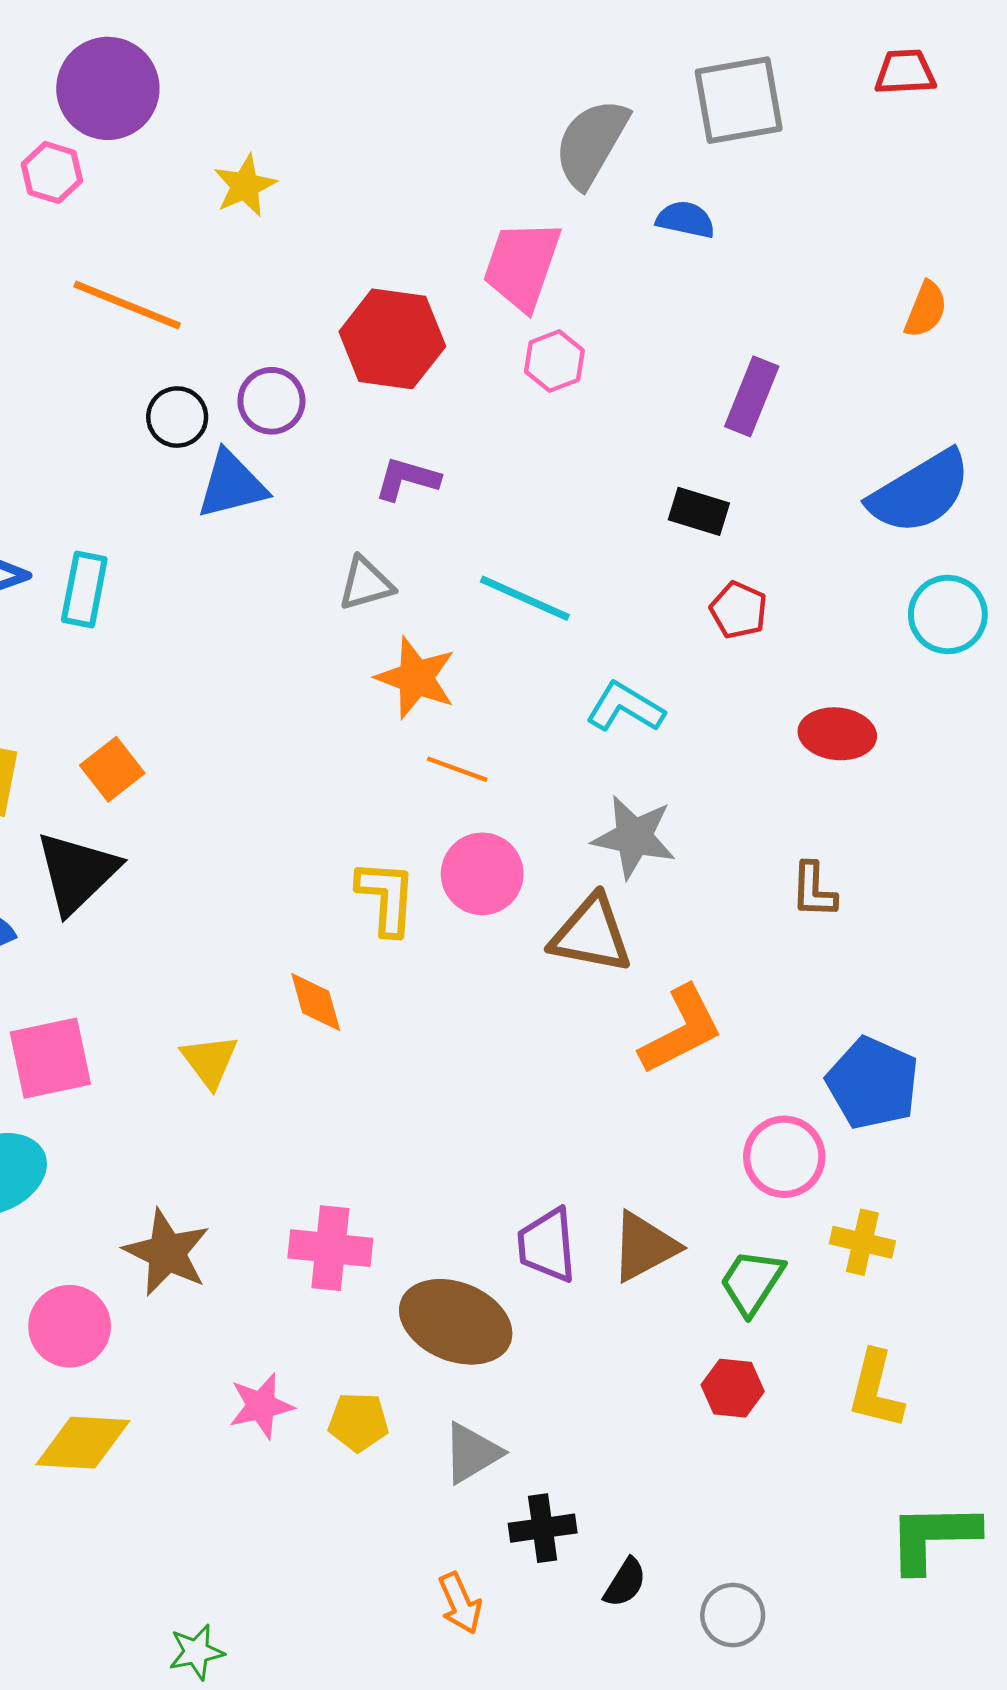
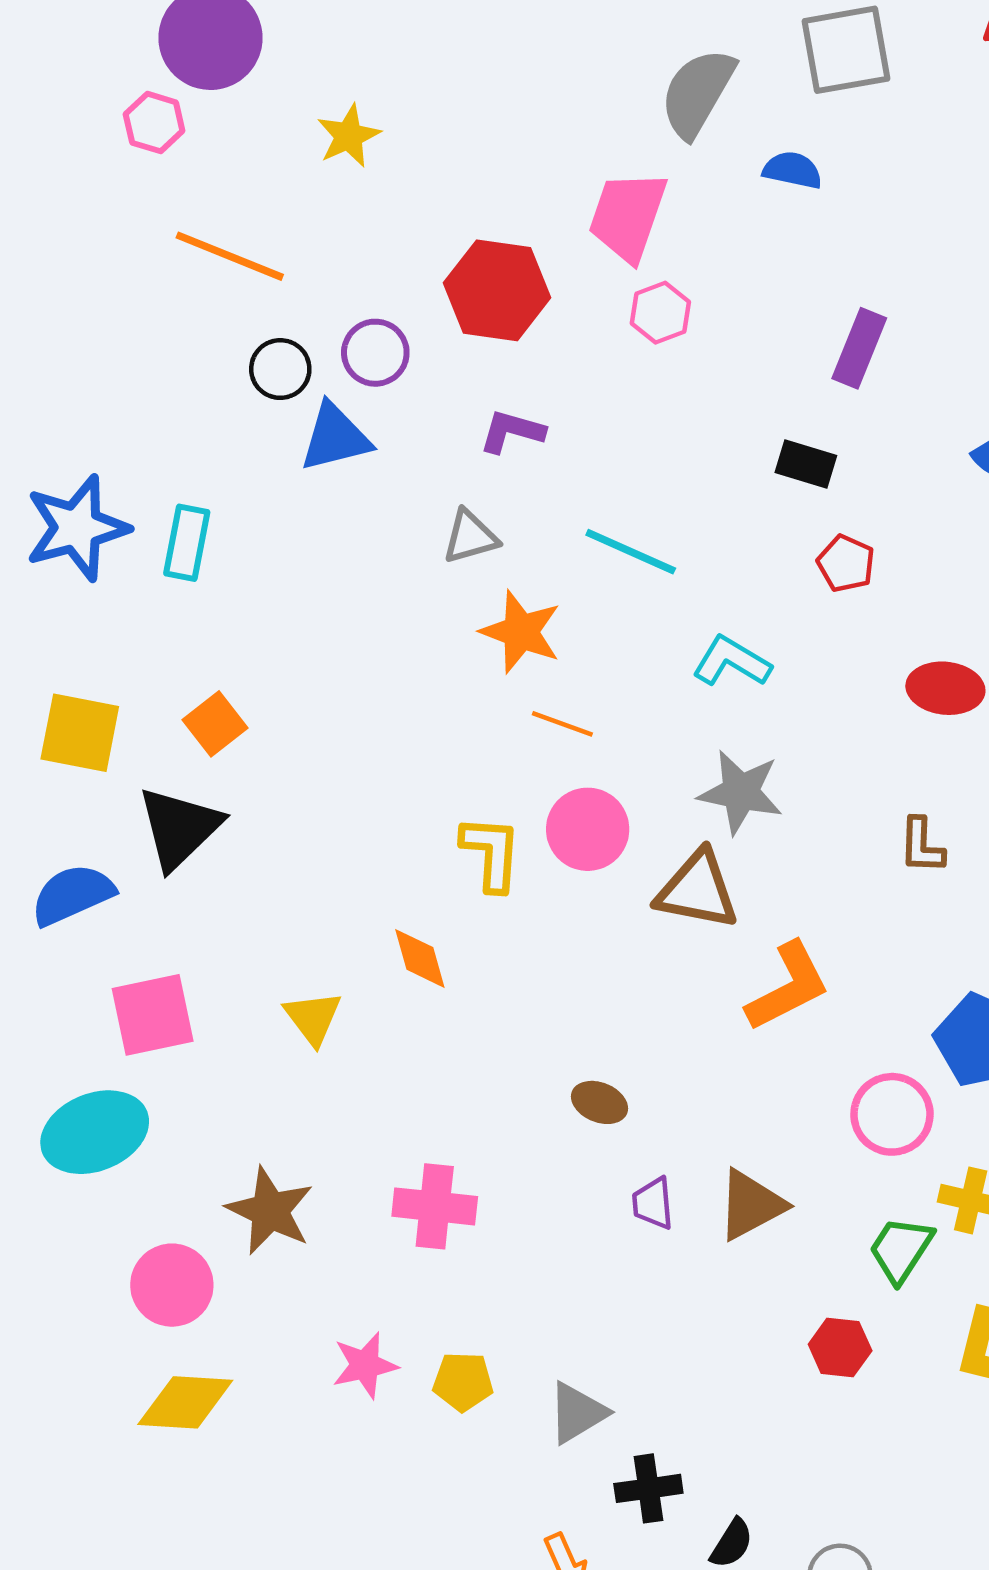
purple trapezoid: (547, 1245) -> (653, 1203), size x0.7
green trapezoid: (752, 1282) -> (901, 1249), moved
brown ellipse: (456, 1322) -> (599, 1102), moved, size x0.5

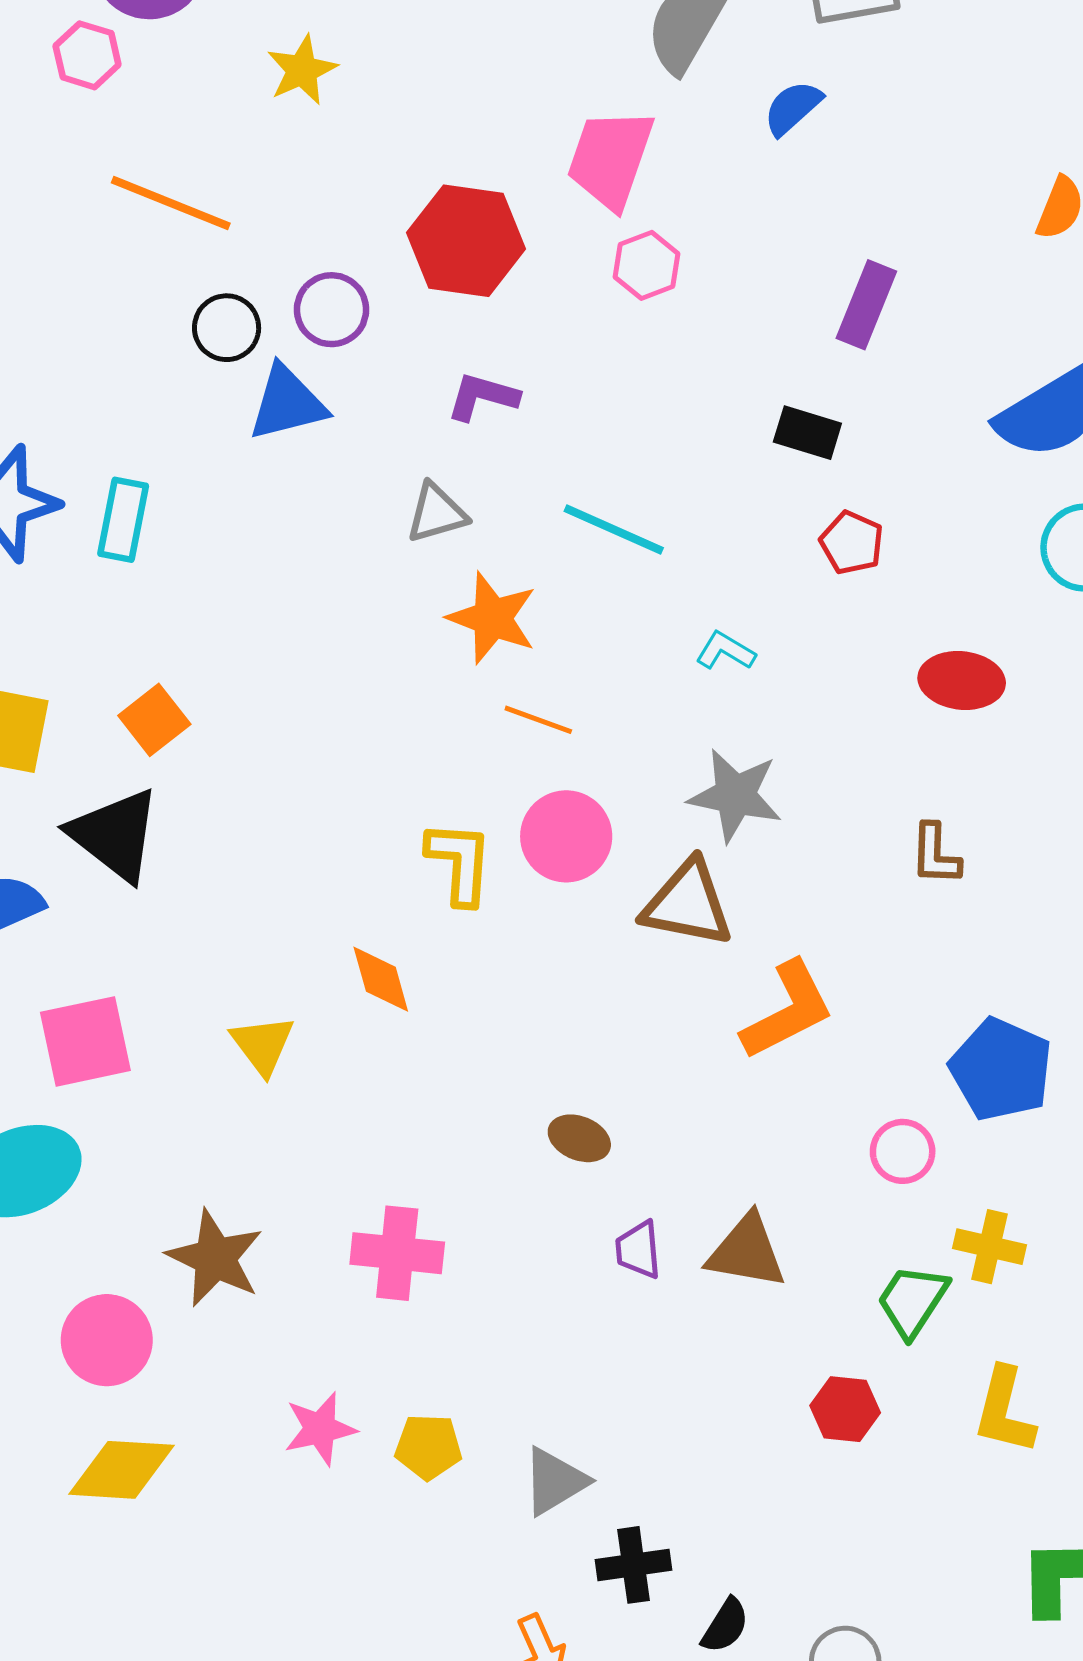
blue semicircle: (793, 170) -> (793, 108), turned -54
cyan L-shape: (732, 662) -> (725, 651), size x0.7
black triangle: (179, 828) -> (115, 835), turned -38
pink circle: (892, 1114) -> (903, 1151), size x0.7
brown triangle: (751, 1205) -> (747, 1252), turned 38

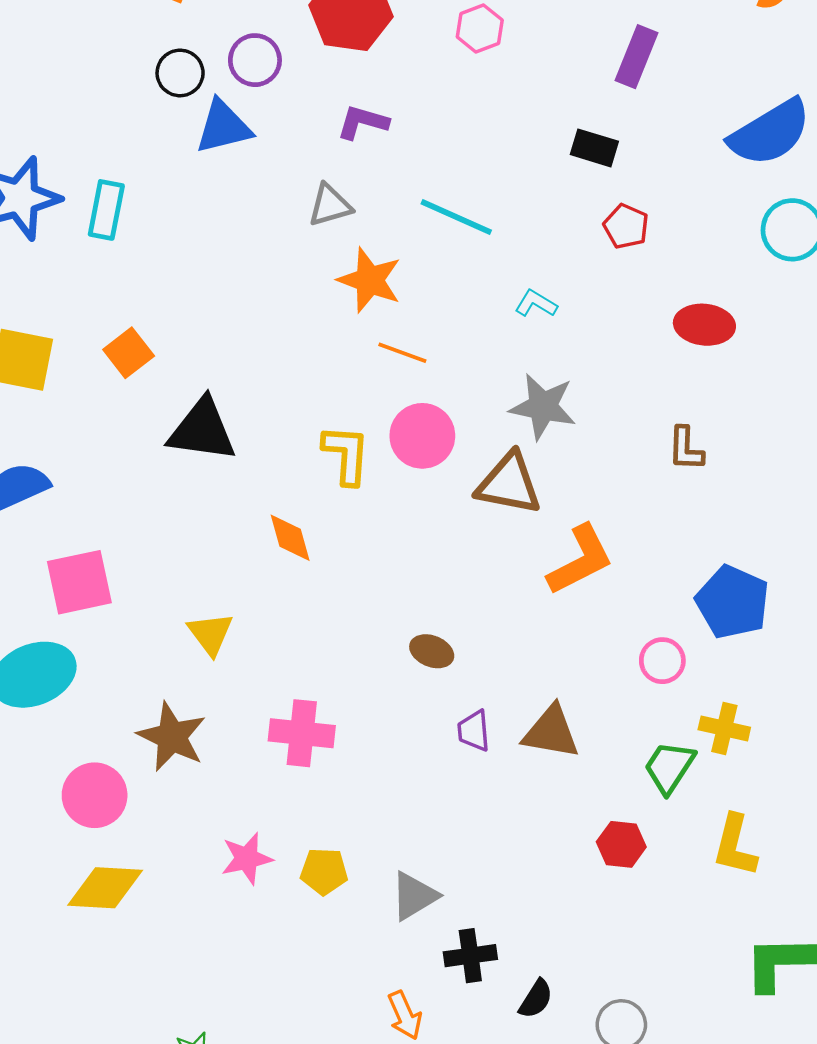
black triangle: (115, 835) -> (202, 430), moved, turned -30
yellow triangle: (263, 1045) -> (210, 634), moved

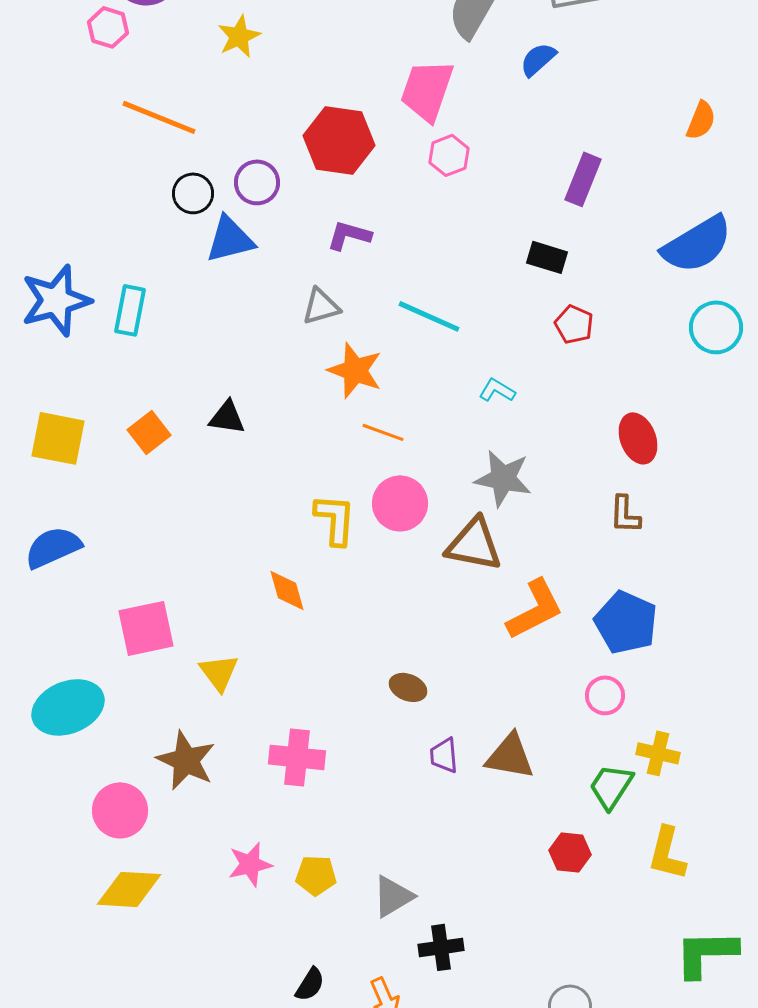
red ellipse: (704, 325) -> (638, 438), moved, turned 63
black triangle: (202, 430) -> (227, 417), moved, size x0.6
pink square: (79, 582) -> (146, 628), moved
blue pentagon: (733, 602) -> (626, 622), moved
black semicircle: (536, 999) -> (310, 984), moved

